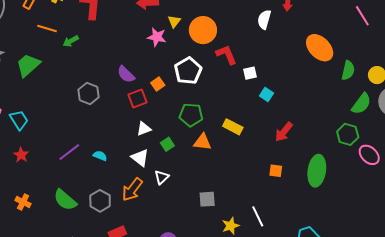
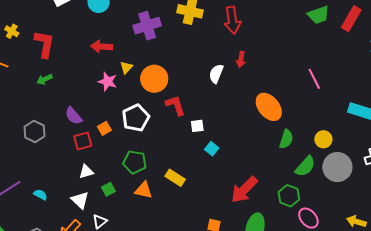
green arrow: (71, 41) -> (44, 79), moved
green semicircle: (348, 70) -> (286, 139), moved
red arrow: (284, 132) -> (244, 190), moved, size x1.4

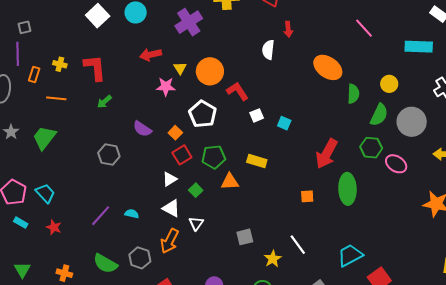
white square: (197, 126) -> (257, 115), moved
red square: (83, 141) -> (182, 155), moved
gray circle: (337, 167) -> (412, 122), moved

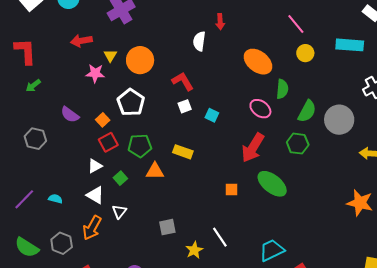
yellow circle: (389, 84) -> (305, 53), moved
red L-shape: (237, 91) -> (183, 81), moved
pink ellipse: (396, 164) -> (260, 109), moved
green ellipse: (347, 189) -> (272, 184), turned -52

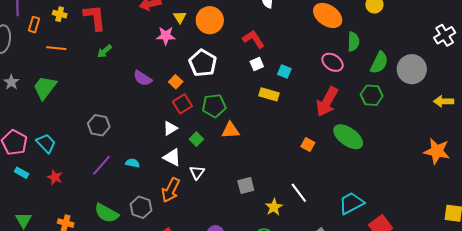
gray hexagon: (35, 139) -> (99, 125), moved
yellow rectangle: (183, 152) -> (269, 94), moved
orange square: (231, 189) -> (308, 145), turned 32

